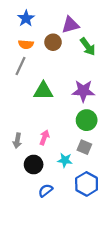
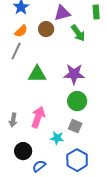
orange semicircle: (26, 44) -> (21, 31), turned -48
pink arrow: (44, 137) -> (38, 117), size x1.5
black circle: (34, 164) -> (23, 151), moved

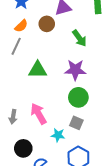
green arrow: (78, 33) -> (79, 38), moved
pink arrow: (38, 117) -> (39, 114), turned -50

